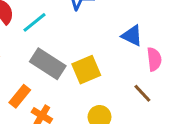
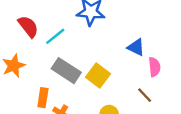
yellow square: (86, 70) -> (98, 76), turned -30
orange rectangle: (20, 96) -> (43, 98), turned -30

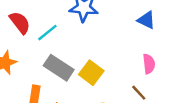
blue triangle: (136, 47) -> (146, 20), moved

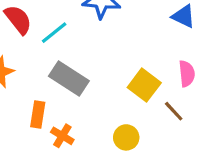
yellow square: (91, 73) -> (144, 85), moved

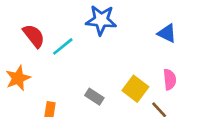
gray rectangle: (69, 78) -> (94, 97), moved, size x0.6

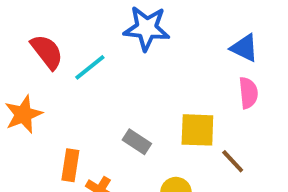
pink semicircle: (170, 79) -> (248, 93), moved
yellow square: (135, 89) -> (197, 130), turned -35

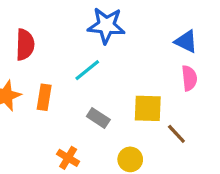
red semicircle: (47, 52) -> (25, 45), turned 40
cyan line: (90, 67) -> (87, 70), moved
orange rectangle: (70, 165) -> (44, 97), moved

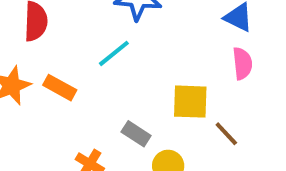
orange rectangle: (44, 97) -> (60, 88), turned -70
gray rectangle: (98, 118) -> (136, 134), moved

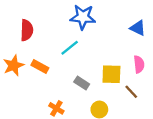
pink semicircle: (242, 63) -> (139, 64), moved
gray rectangle: (136, 134) -> (82, 83), moved

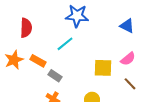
pink semicircle: (139, 64) -> (128, 59), turned 56
gray rectangle: (82, 83) -> (55, 76), moved
brown line: (131, 92) -> (130, 84), moved

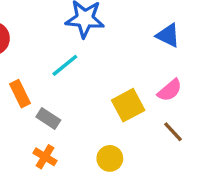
orange rectangle: (38, 61) -> (20, 94), turned 35
yellow square: (103, 68) -> (128, 105), turned -30

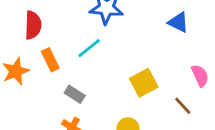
pink semicircle: (170, 90) -> (200, 76), moved, turned -75
orange rectangle: (20, 94) -> (50, 60), moved

